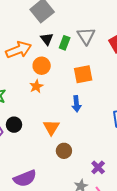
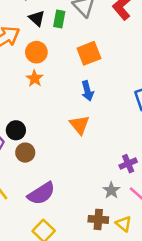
orange triangle: (51, 127) -> (80, 125), moved
brown circle: (64, 151) -> (25, 153), moved
purple cross: (98, 167) -> (128, 164), turned 32

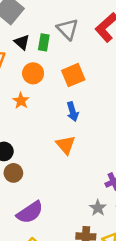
orange circle: (36, 52) -> (33, 73), moved

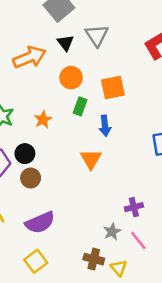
gray triangle: (67, 29) -> (97, 35), moved
green rectangle: (44, 42) -> (80, 106), moved
orange star: (21, 101) -> (43, 119), moved

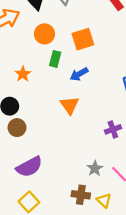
blue arrow: (105, 126) -> (79, 74), turned 72
purple cross: (134, 207) -> (113, 129), moved

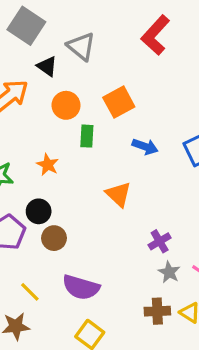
blue arrow: (79, 74) -> (145, 147), moved, turned -120
purple cross: (113, 129) -> (160, 241), moved
purple semicircle: (29, 167) -> (81, 287), turned 56

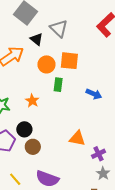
orange square: (119, 102) -> (69, 61), moved, turned 30
orange triangle: (118, 194) -> (77, 138), moved, turned -36

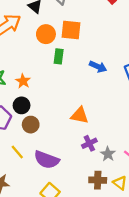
orange star: (32, 101) -> (23, 81), moved
purple cross: (98, 154) -> (89, 143), moved
yellow line: (15, 179) -> (17, 152), moved

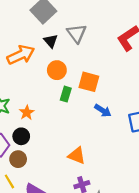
orange square: (71, 30) -> (89, 82), moved
brown circle: (31, 125) -> (18, 159), moved

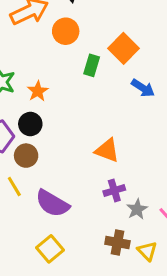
orange circle: (57, 70) -> (66, 31), moved
orange square: (89, 82) -> (123, 48), turned 30

